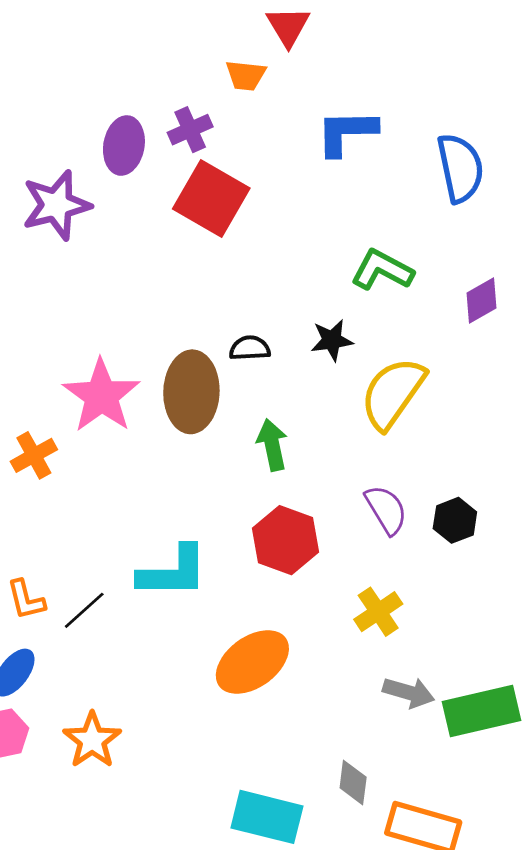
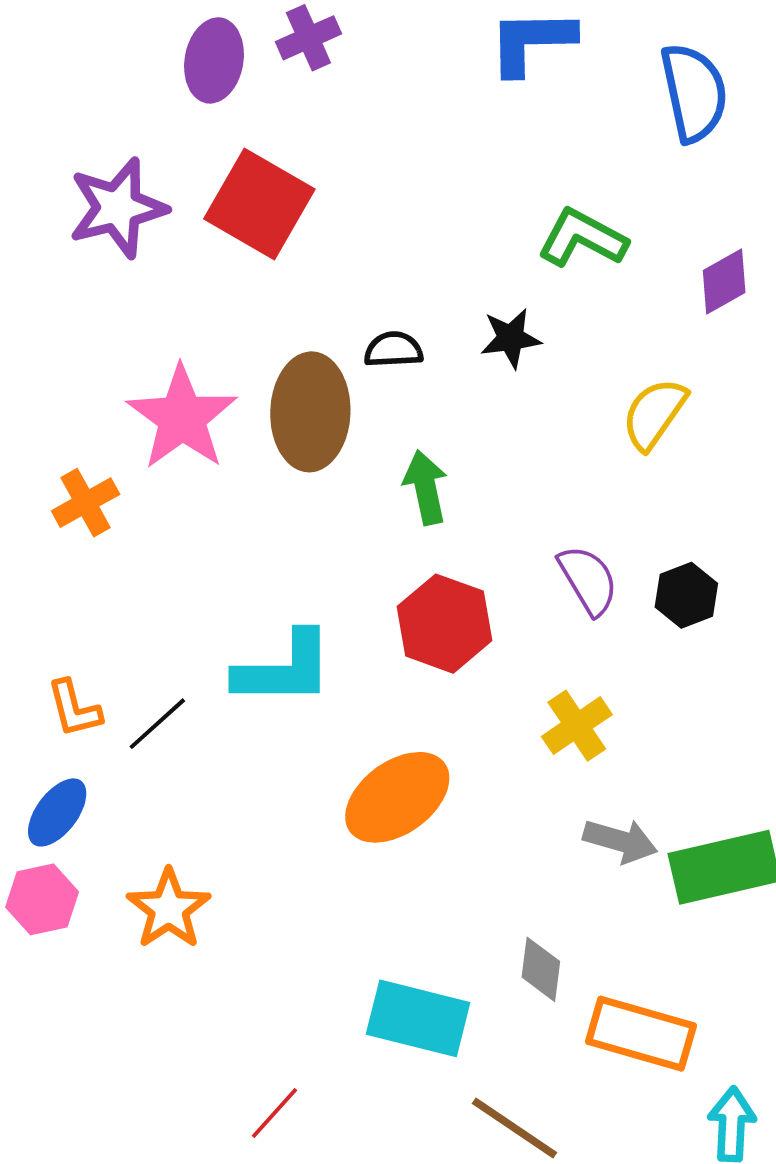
red square: (211, 198) -> (259, 204), moved
purple star: (56, 205) -> (118, 208), moved
yellow semicircle: (393, 393) -> (654, 414), moved, size x0.7

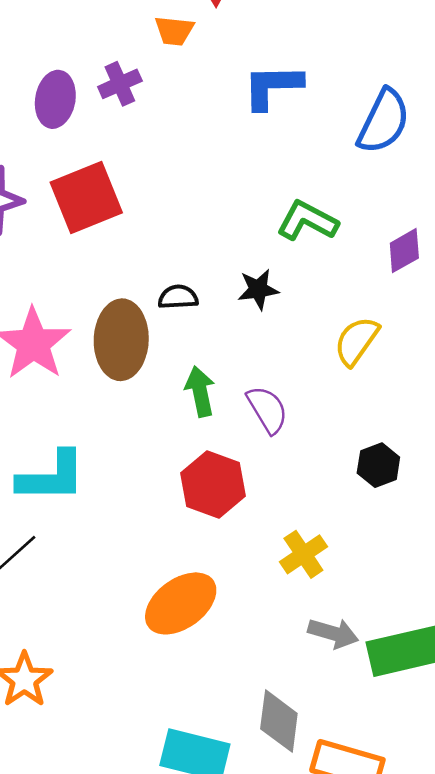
blue semicircle: (694, 93) -> (384, 121), turned 38
red square: (259, 204) -> (86, 198), turned 38
purple semicircle: (588, 580) -> (267, 410), moved
cyan L-shape: (284, 669) -> (51, 477), moved
gray diamond: (541, 969) -> (279, 721), size x1.4

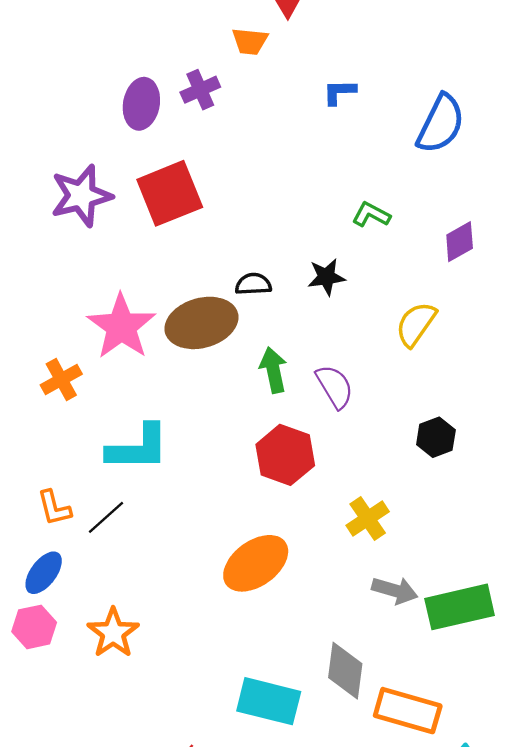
blue L-shape: (272, 86) -> (339, 92), size x0.6
green L-shape: (307, 221) -> (371, 215), size x0.7
brown ellipse: (121, 340) -> (201, 323), turned 72

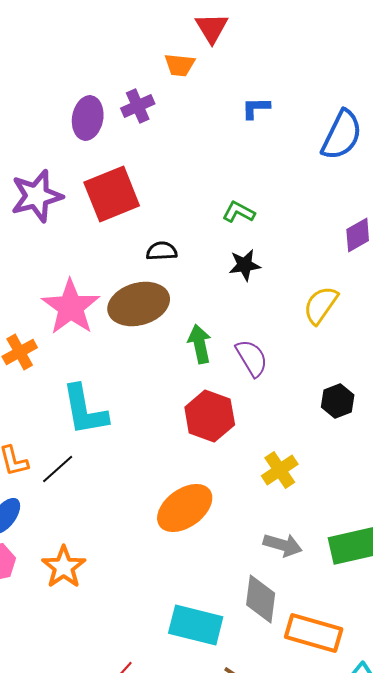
green L-shape: (371, 215) -> (239, 212), moved
black semicircle: (253, 284) -> (162, 251), moved
cyan L-shape: (138, 448) -> (85, 410), turned 80
gray arrow: (395, 590) -> (283, 545), moved

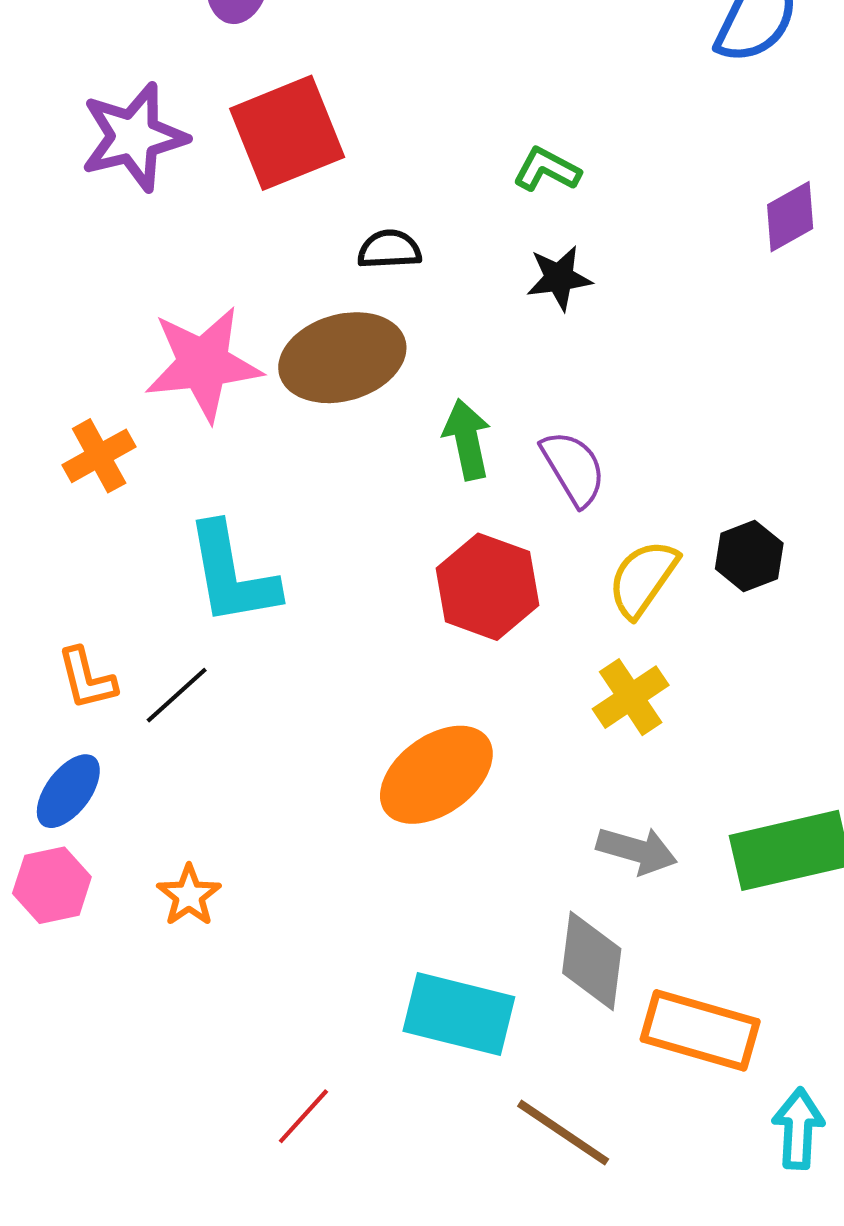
yellow semicircle: (321, 305) -> (643, 579), moved
pink star: (71, 307) -> (203, 364), turned 30
orange star: (64, 567) -> (189, 895), size x0.7

